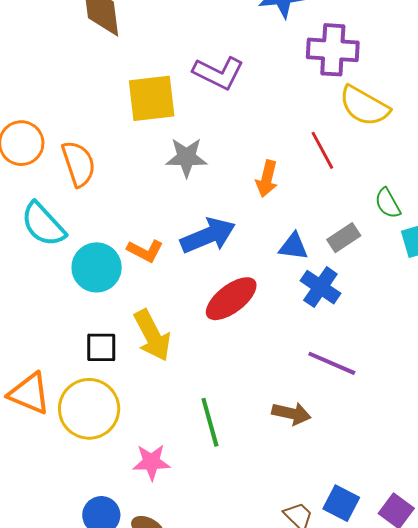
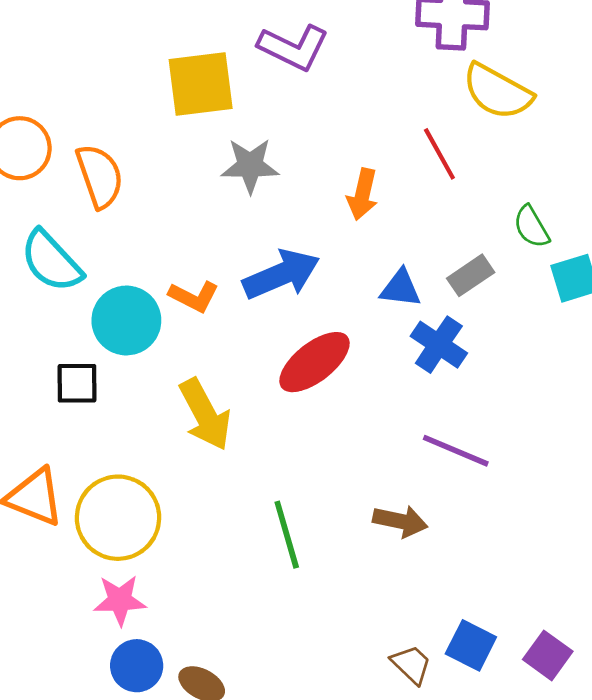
black square: (101, 347) -> (77, 383), moved
pink star: (151, 462) -> (120, 600), moved

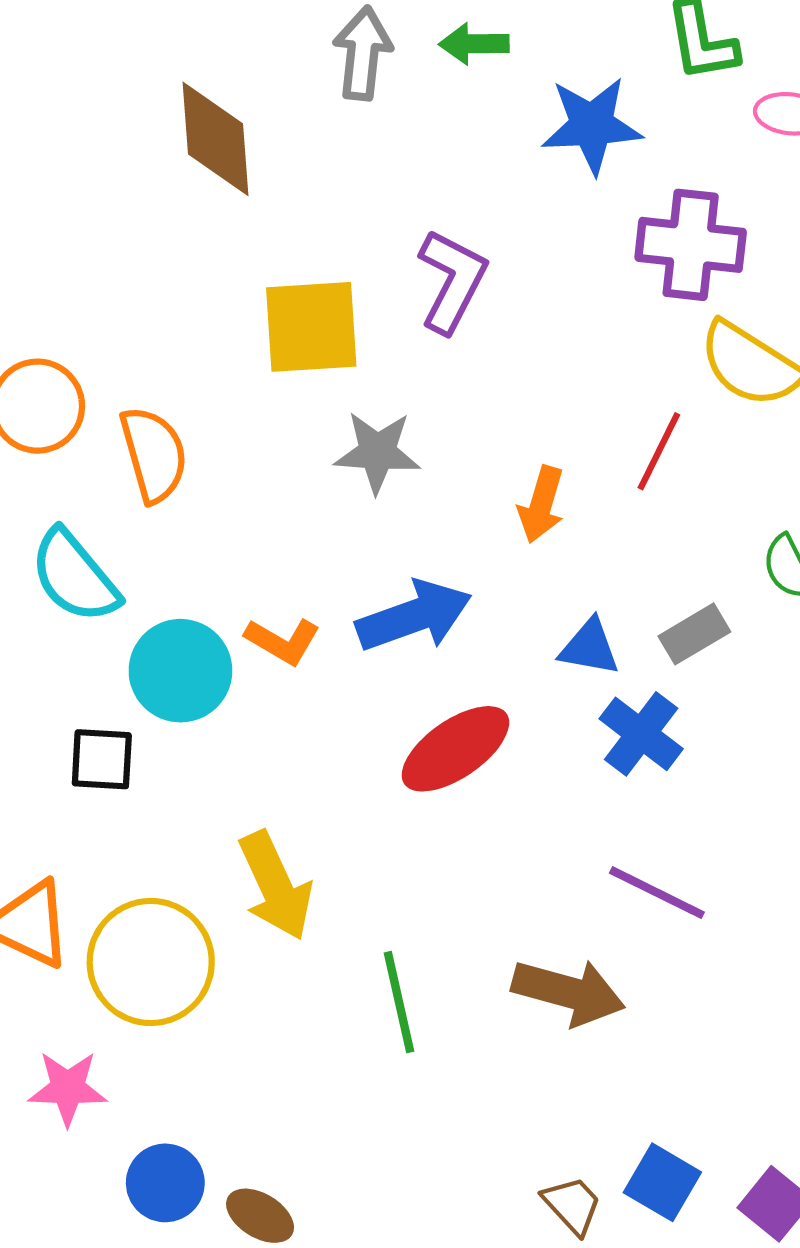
purple L-shape: (293, 47) -> (452, 281), turned -92
red line: (439, 154) -> (659, 451), turned 52
yellow arrow: (205, 414) -> (276, 886), moved
brown arrow: (400, 521) -> (568, 992), size x1.4
pink star: (120, 600) -> (68, 1088), moved

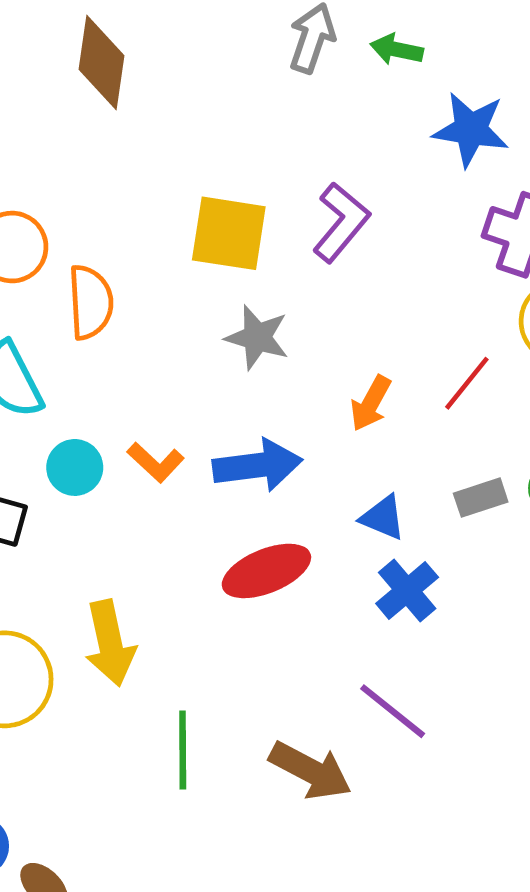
brown diamond: (215, 139) -> (101, 62), moved
gray rectangle: (694, 634) -> (481, 498), moved
cyan circle: (180, 671) -> (75, 467), size x0.7

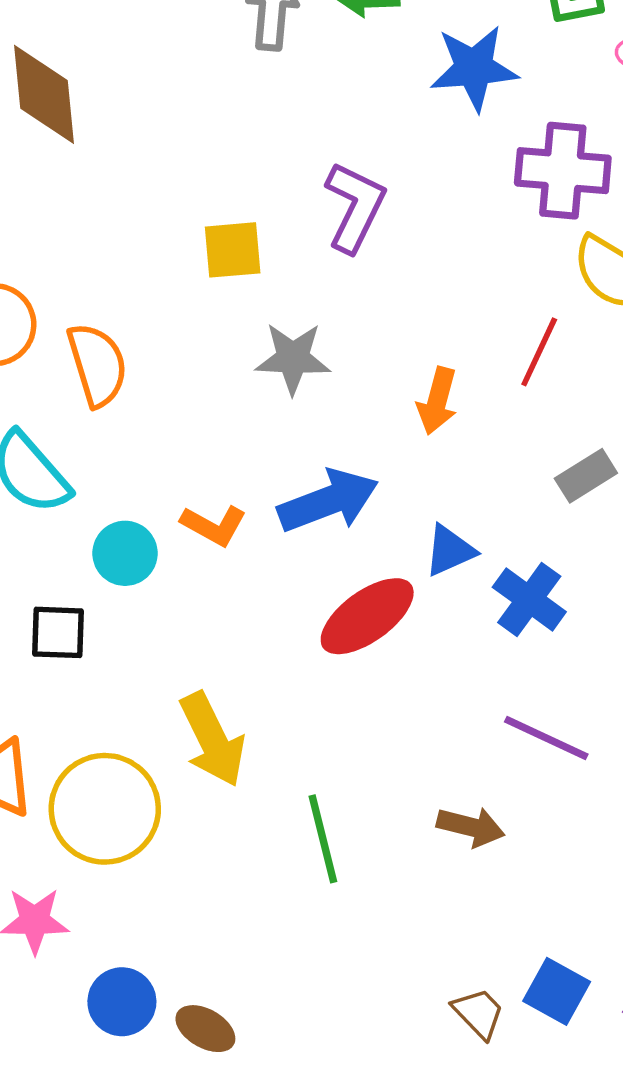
yellow square: (229, 233) -> (233, 250), size x0.7
blue triangle: (383, 517) -> (450, 551), moved, turned -33
brown arrow: (310, 771) -> (471, 827), size x0.7

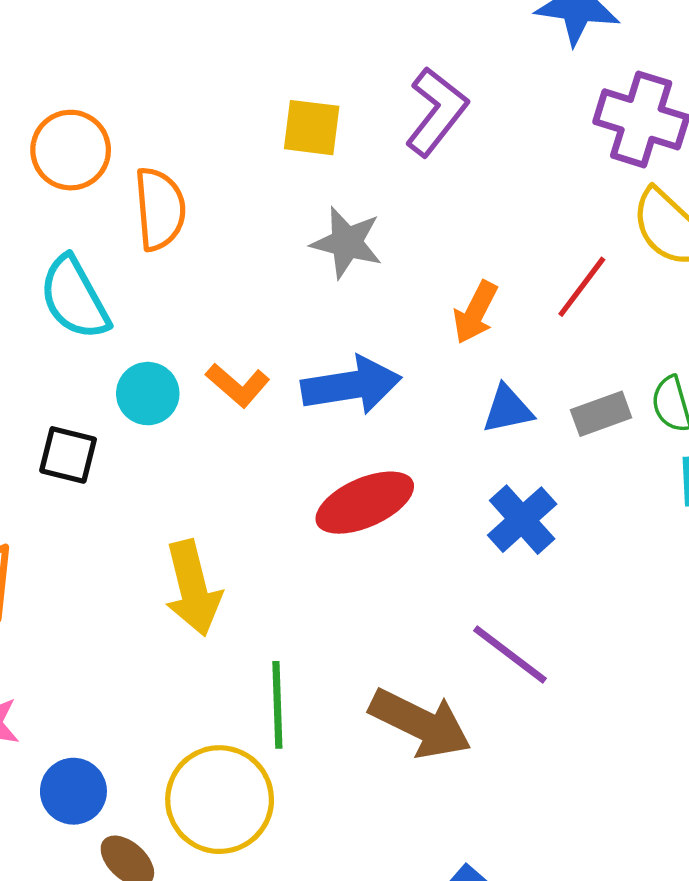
blue triangle: (450, 551) -> (508, 409), moved
yellow circle: (105, 809) -> (220, 800), moved
brown arrow: (471, 827) -> (420, 723), size x1.6
blue circle: (122, 1002) -> (73, 791), moved

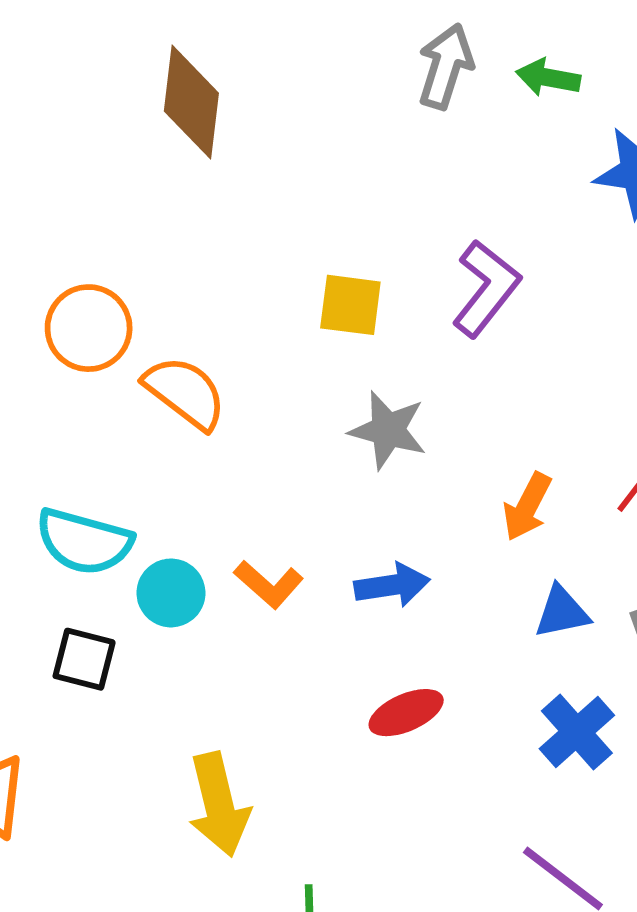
orange semicircle: (160, 209) -> (185, 392), turned -48
cyan semicircle: (74, 298) -> (84, 542), moved, turned -46
blue arrow: (351, 385) -> (392, 585), size x0.7
red ellipse: (365, 503) -> (406, 713), size x0.7

